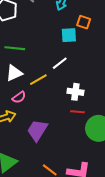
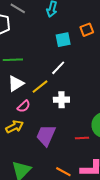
orange square: (84, 22) -> (87, 30), moved, turned -32
white cross: (75, 92) -> (61, 100), moved
red line: (78, 112) -> (82, 138), moved

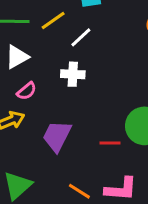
yellow line: (40, 87) -> (53, 21), moved
white cross: (61, 100) -> (73, 74), moved

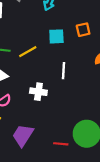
white line: (81, 37) -> (63, 71), moved, turned -49

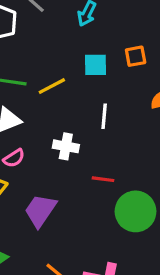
red line: (61, 144) -> (103, 179), moved

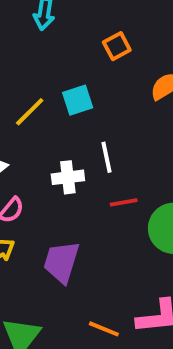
cyan square: (95, 65) -> (78, 100), moved
white line: (104, 116) -> (107, 157), moved

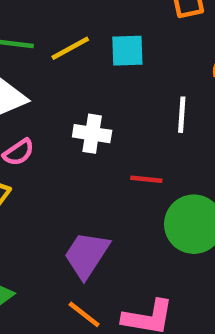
white line: (107, 157) -> (182, 115), moved
purple trapezoid: (61, 262) -> (87, 255), moved

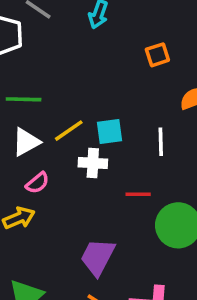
yellow line: (70, 48) -> (69, 131), moved
cyan square: (127, 51) -> (110, 132), moved

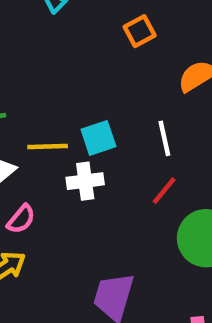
yellow line: (69, 131) -> (48, 146), turned 44
red line: (138, 194) -> (164, 191), moved, turned -40

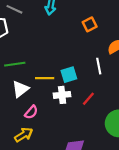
white line: (164, 138) -> (99, 66), moved
red line: (164, 191) -> (88, 99), moved

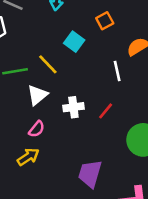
cyan square: (69, 75) -> (74, 42), moved, turned -35
yellow line: (45, 78) -> (48, 64), moved, turned 48
white triangle: (20, 89) -> (37, 95), moved

